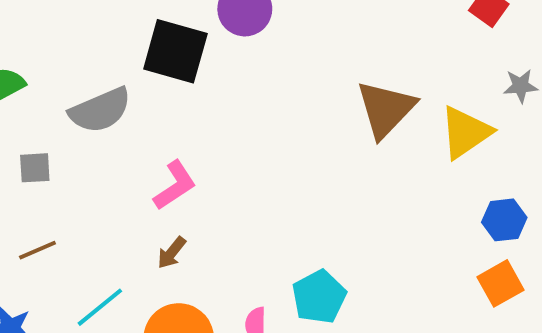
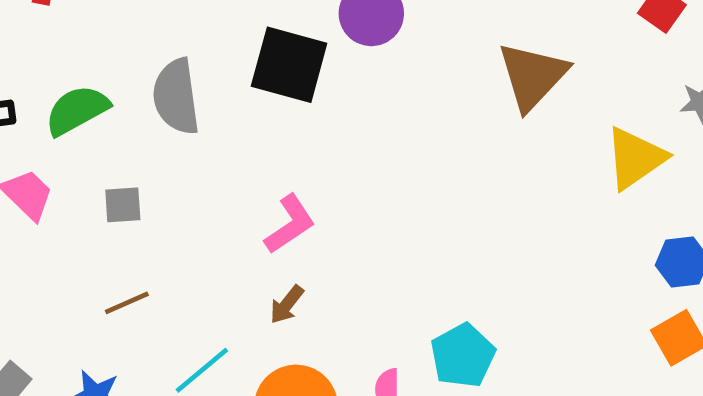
brown triangle: (386, 109) -> (532, 76), moved
gray semicircle: (100, 110) -> (176, 97), moved, turned 106

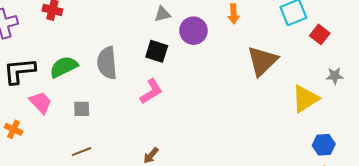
black square: (289, 65) -> (157, 51), size x0.7
pink L-shape: (290, 224) -> (151, 91), moved

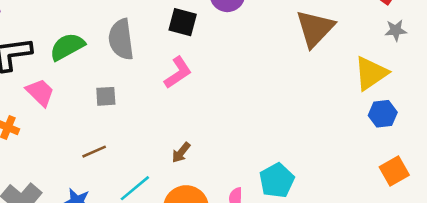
gray star: (335, 76) -> (396, 30), moved
gray square: (82, 109) -> (106, 96), moved
blue hexagon: (324, 145) -> (383, 114), moved

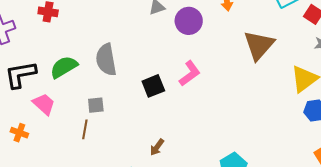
black square: (183, 22) -> (153, 86), moved, turned -35
pink L-shape: (178, 73) -> (190, 73), moved
brown line: (94, 152) -> (85, 129), moved, turned -54

